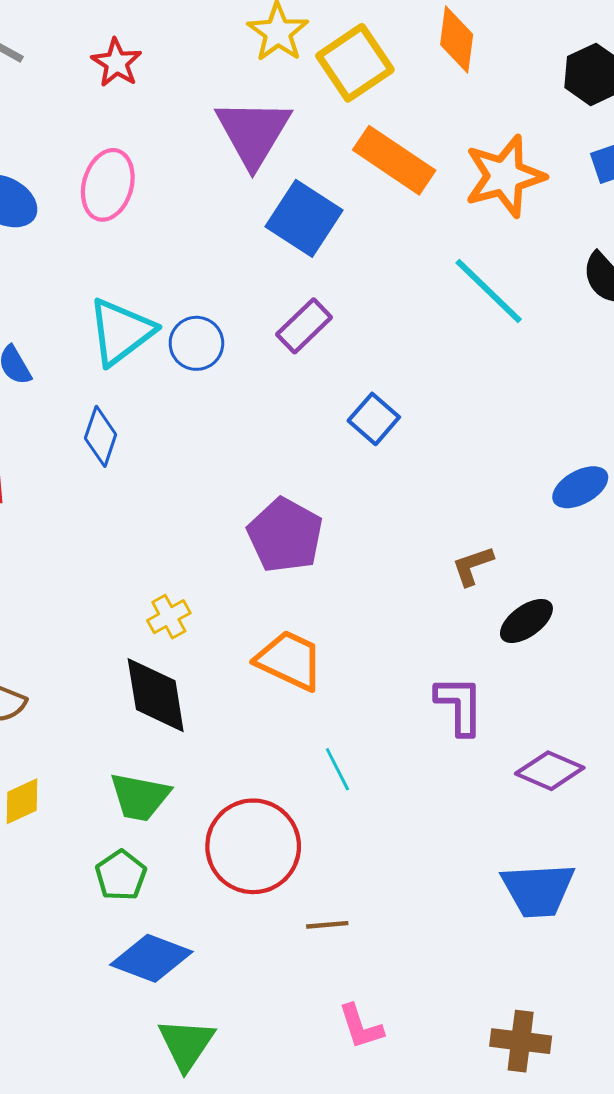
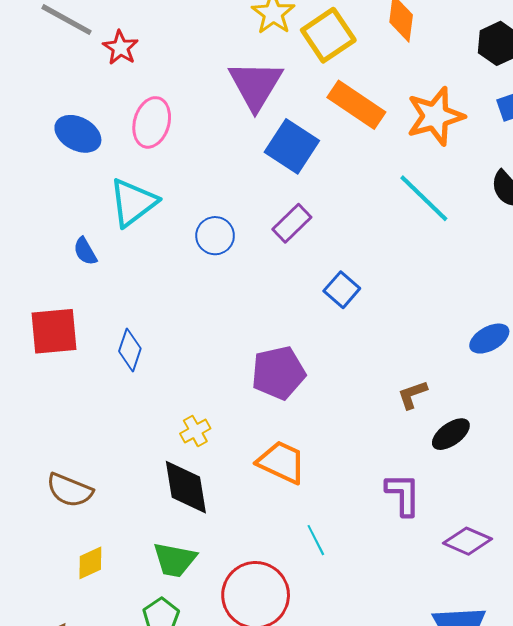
red star: (116, 63) -> (121, 48), moved
cyan triangle: (121, 332) -> (133, 202), moved
blue diamond: (101, 436) -> (130, 350), moved
purple pentagon: (285, 535) -> (278, 373), turned 30

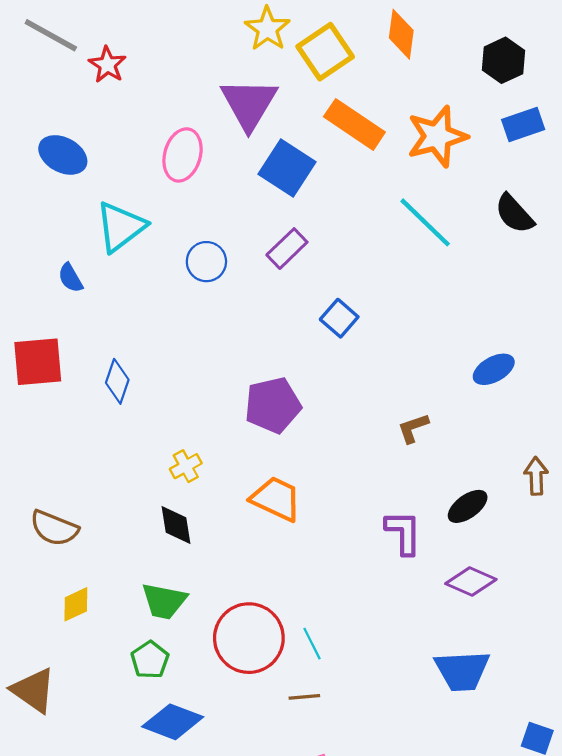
pink ellipse: (152, 122) -> (183, 155), moved
black ellipse: (451, 434) -> (468, 506), moved
black diamond: (186, 487) -> (176, 525), size x0.7
cyan line: (316, 540) -> (312, 644), moved

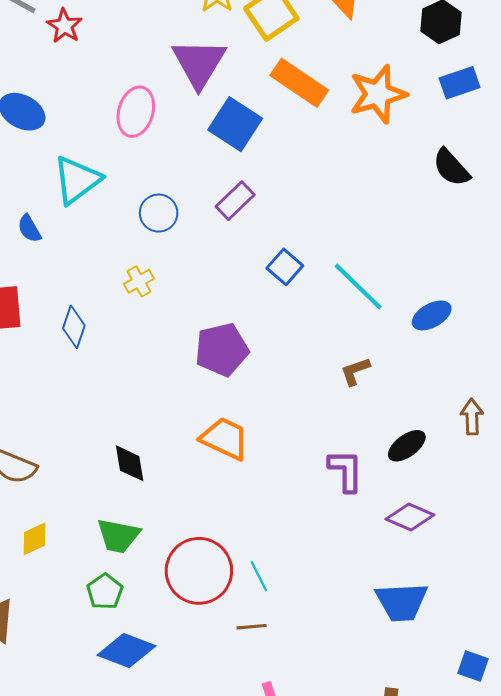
cyan line: (425, 222) -> (358, 286), moved
yellow cross: (186, 466) -> (139, 281), moved

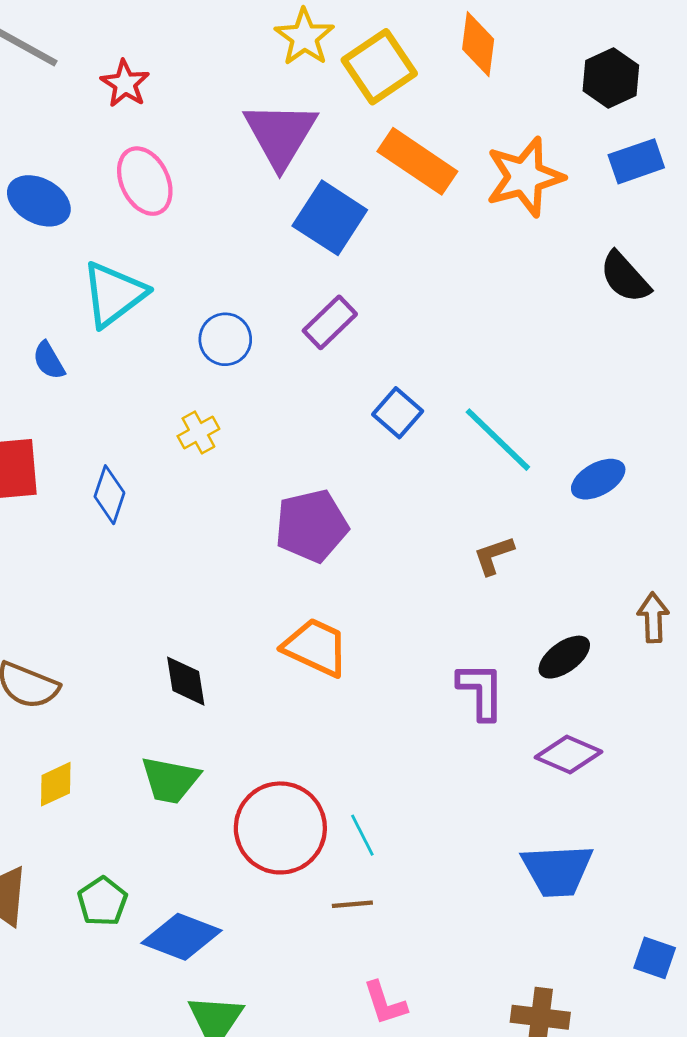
red star: (64, 26) -> (125, 84), moved
pink ellipse: (136, 112) -> (145, 181), moved, turned -42
green pentagon: (105, 592) -> (102, 901), moved

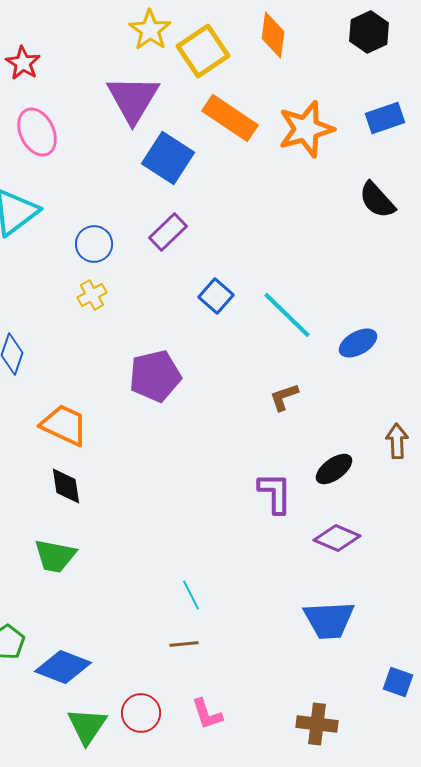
black hexagon: (611, 78) -> (369, 32), moved
yellow cross: (198, 432) -> (92, 295), moved
orange trapezoid: (316, 647) -> (64, 425), moved
red circle: (280, 828) -> (141, 713), moved, size x0.6

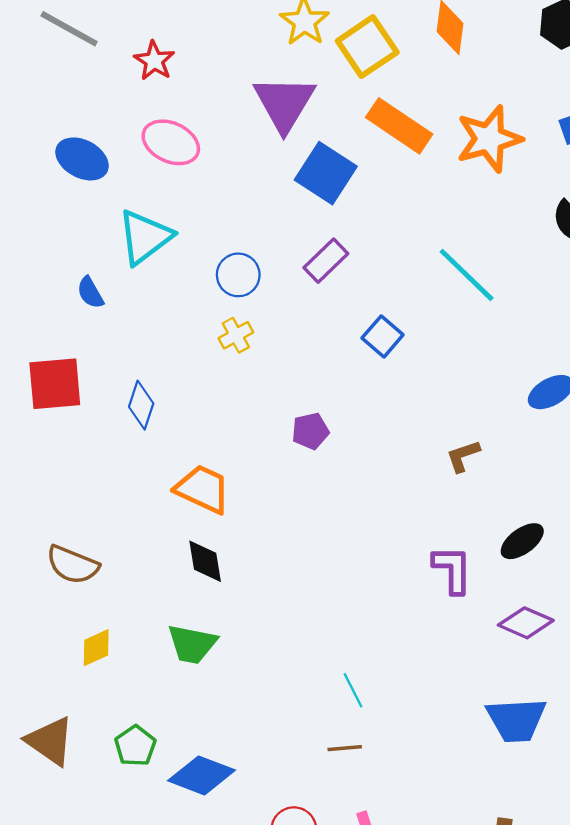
pink ellipse: (37, 132) -> (171, 142), turned -39
cyan line: (287, 315) -> (467, 275), moved
purple pentagon: (155, 376) -> (310, 431), size x0.6

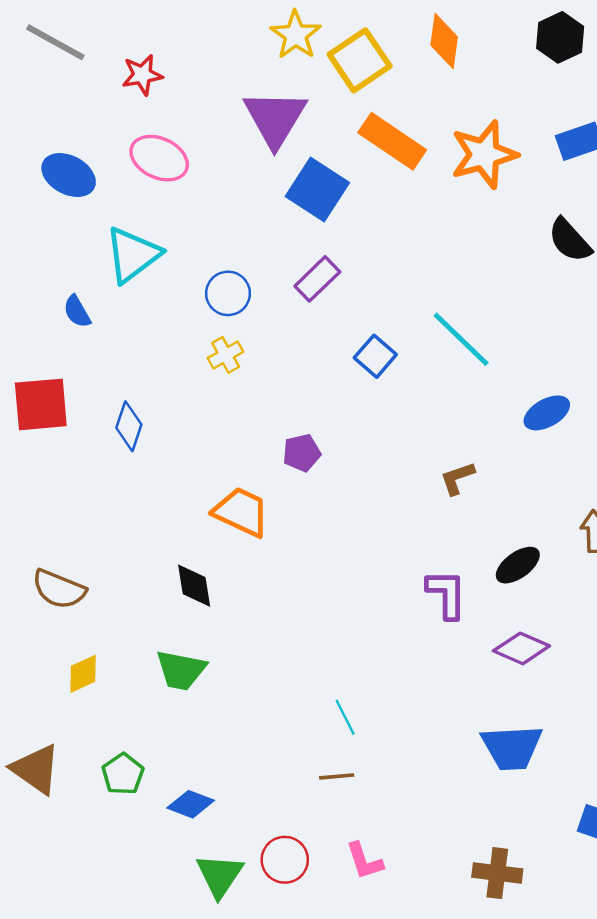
red star: (154, 61) -> (142, 75), turned 30
cyan line: (467, 275) -> (461, 339), moved
orange trapezoid: (203, 489) -> (241, 512), moved
blue diamond: (202, 775) -> (191, 804), size x0.7

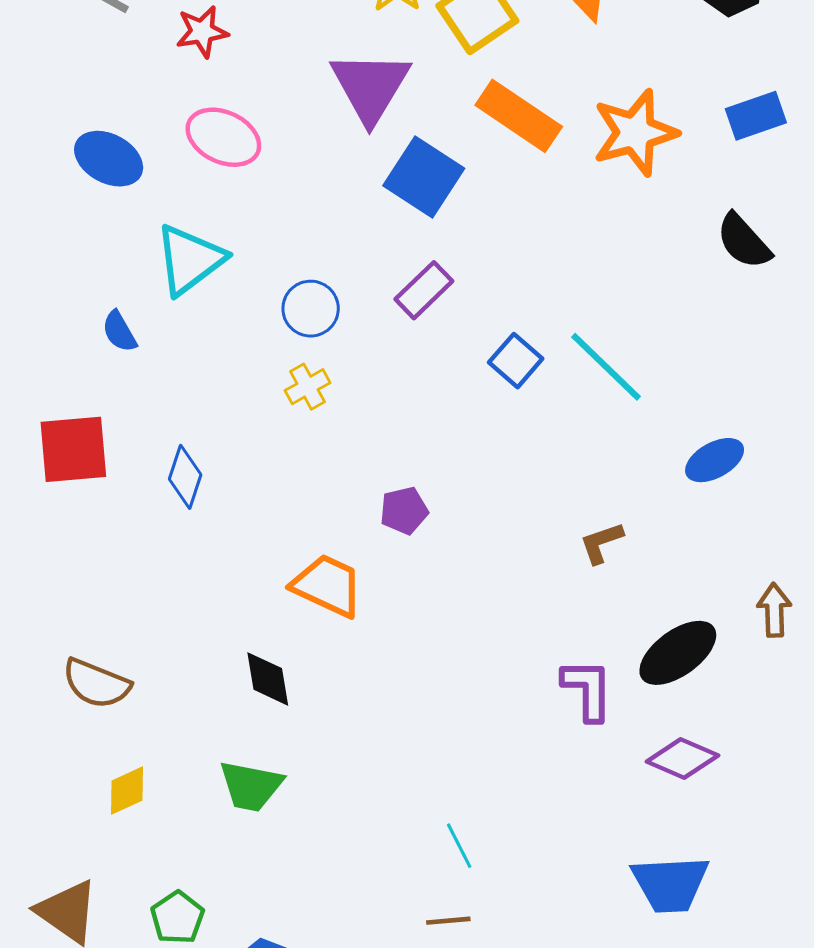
blue square: (375, 356) -> (516, 361), moved
black ellipse: (518, 565) -> (678, 653), size x1.4

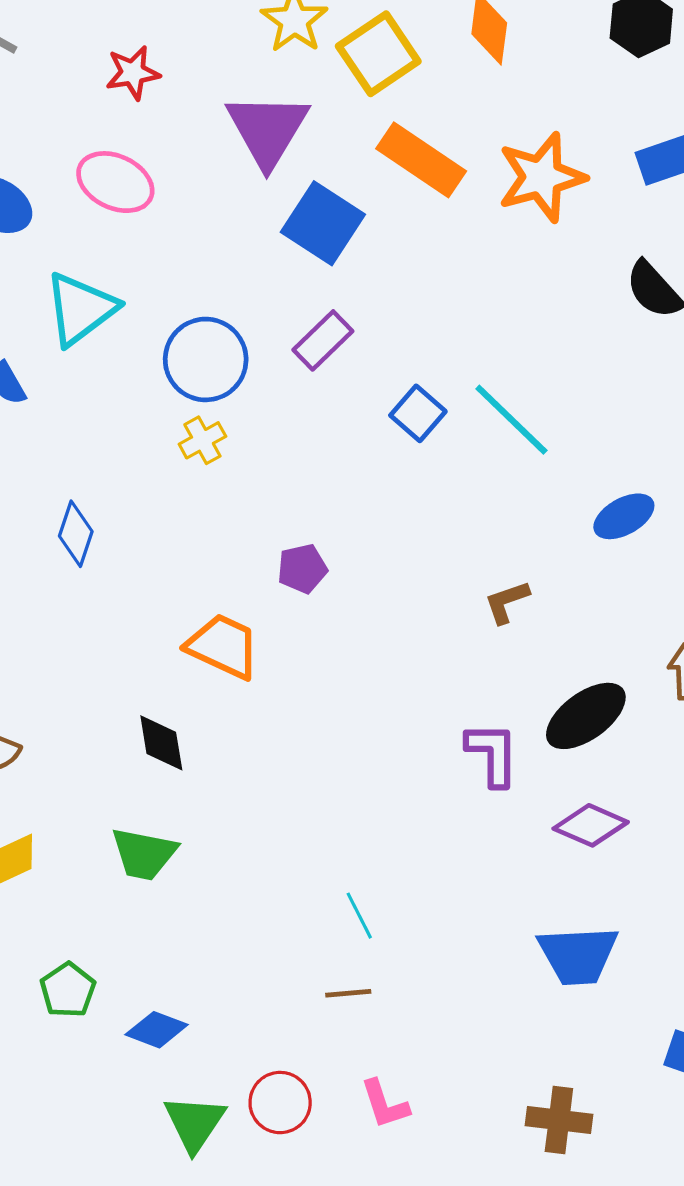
red star: (202, 32) -> (133, 73), moved
blue circle: (311, 309) -> (206, 359), size x1.4

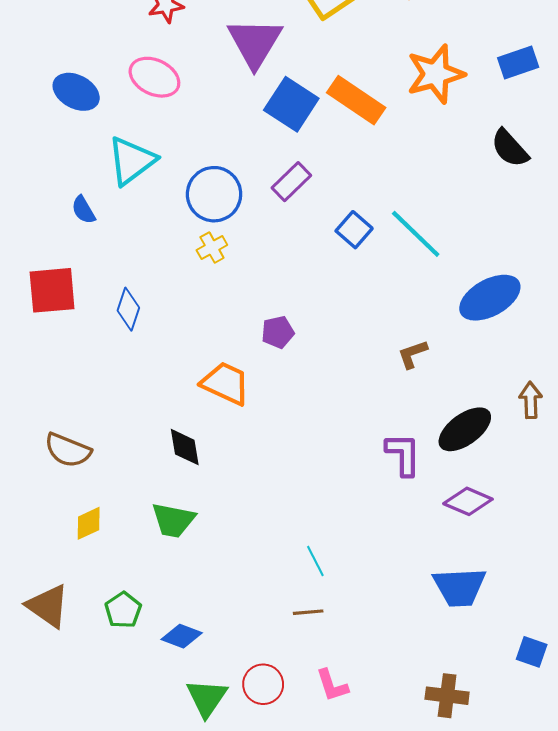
orange rectangle: (421, 160) -> (356, 100), moved
blue ellipse: (624, 516) -> (490, 298), size x1.5

